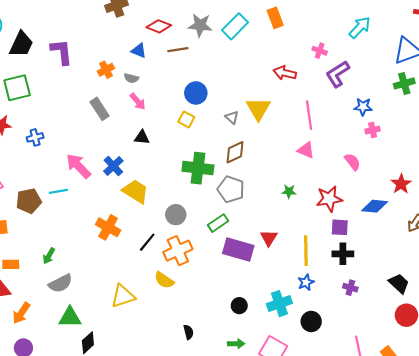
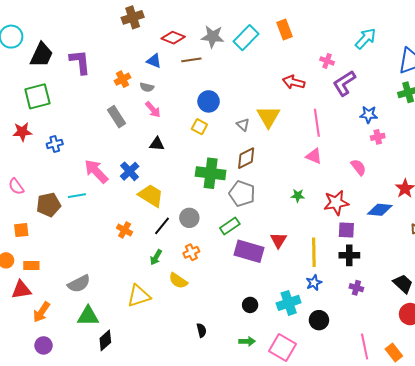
orange cross: (108, 227) -> (125, 230), size x0.7
black line: (147, 242) -> (162, 226), moved
orange cross: (178, 251) -> (191, 252), size x0.6
green arrow: (49, 256) -> (156, 257), moved

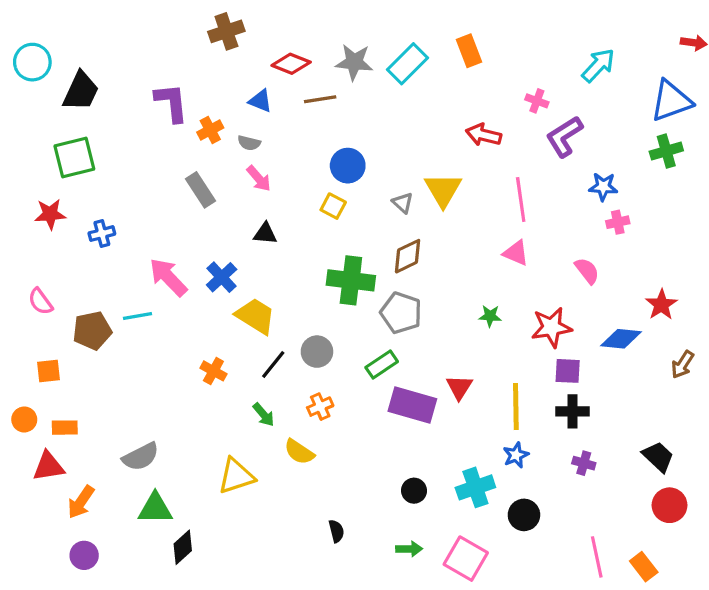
purple L-shape: (80, 62) -> (171, 103), moved
green arrow: (156, 257) -> (264, 415), turned -70

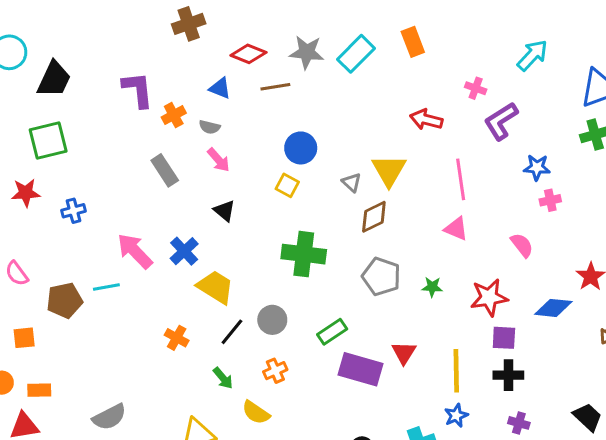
black triangle: (265, 234) -> (224, 211), turned 35
brown diamond: (408, 256) -> (374, 217), moved
gray pentagon: (401, 313) -> (381, 277), moved

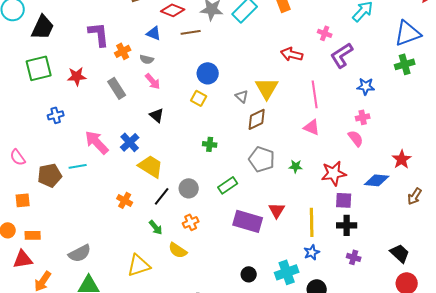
red star: (26, 193) -> (77, 76), moved
pink cross: (550, 200) -> (363, 117), moved
green cross: (304, 254) -> (210, 144), size x0.5
green rectangle: (332, 332) -> (228, 185), moved

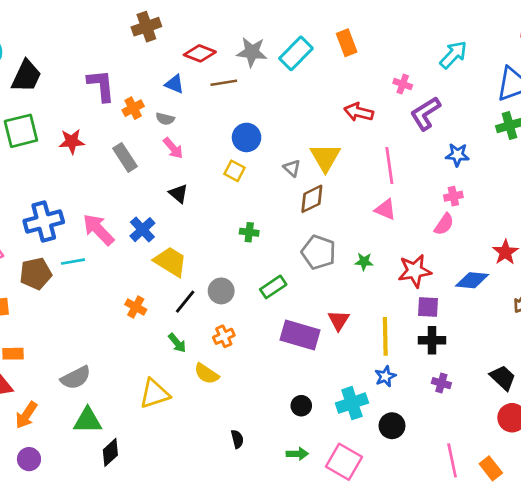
blue cross: (56, 115) -> (44, 222), moved, size x1.8
pink semicircle: (356, 138) -> (444, 224), turned 72

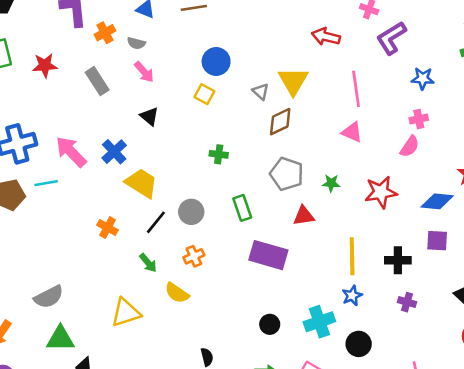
green rectangle: (273, 287) -> (242, 208), turned -75
purple square: (428, 307) -> (437, 241), moved
red triangle: (339, 320) -> (304, 216), moved, turned 50

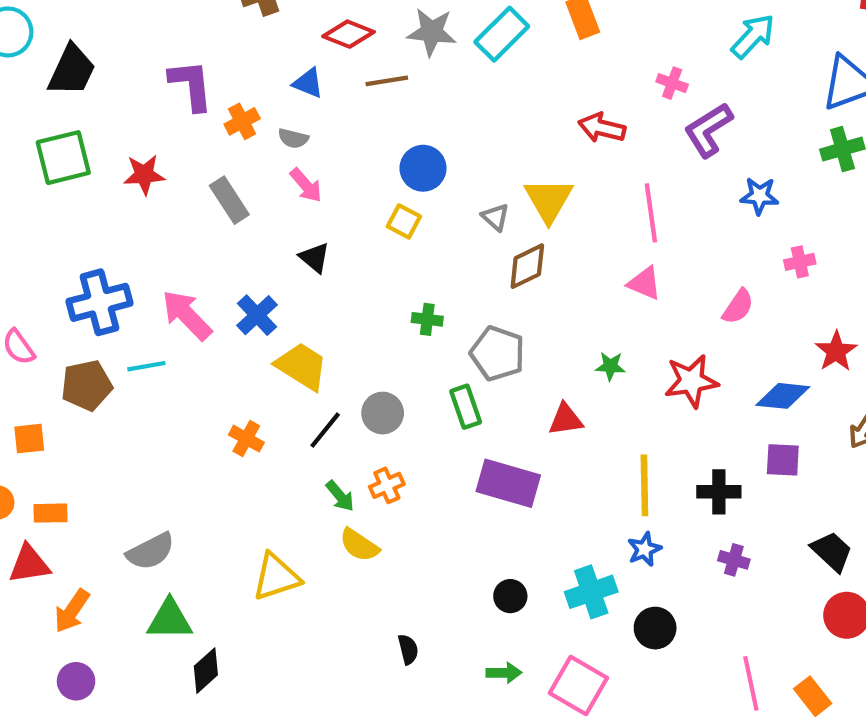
pink cross: (419, 119) -> (800, 262), moved
gray pentagon: (287, 174) -> (498, 353), moved
green arrow: (148, 263) -> (340, 496), moved

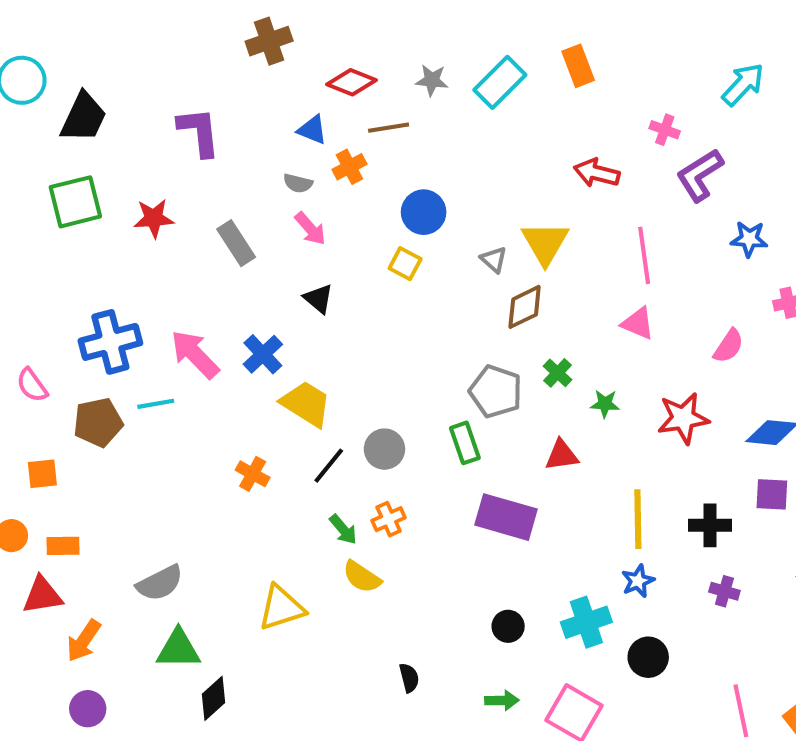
gray star: (432, 32) -> (432, 80), size x0.7
orange cross: (242, 121) -> (349, 167), moved
green cross: (427, 319) -> (558, 373), moved, turned 36

